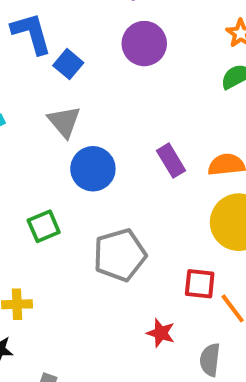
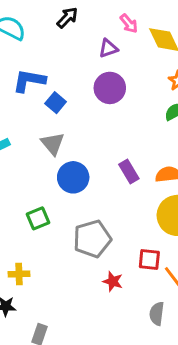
blue L-shape: (31, 33) -> (29, 81), turned -64
red star: (161, 333) -> (113, 281), moved

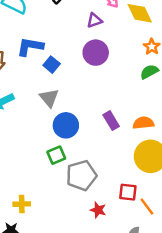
green square: (38, 218) -> (56, 155), moved

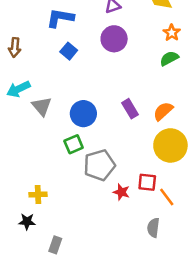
blue L-shape: (30, 47) -> (60, 18), moved
gray triangle: (49, 98) -> (42, 106), moved
orange semicircle: (143, 123) -> (163, 111), turned -36
red star: (98, 210) -> (121, 192), moved

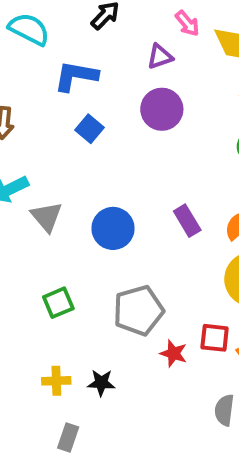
green square: (74, 144) -> (58, 303), moved
yellow cross: (38, 195) -> (56, 381), moved
black star: (27, 222) -> (101, 383), moved

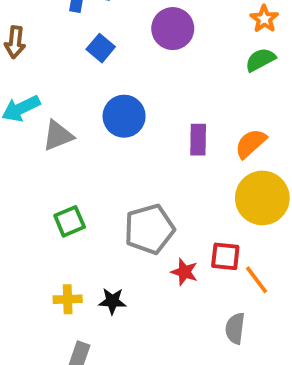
gray triangle: (47, 217) -> (58, 136), turned 48
purple rectangle: (187, 221) -> (198, 140), turned 32
blue circle: (113, 228) -> (124, 116), moved

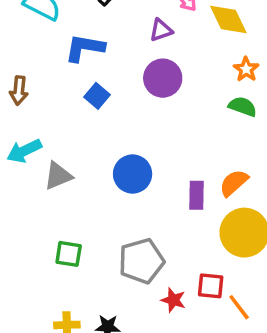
green semicircle: (260, 60) -> (243, 107), turned 48
blue circle: (124, 116) -> (133, 174), moved
purple rectangle: (198, 140) -> (196, 195), moved
green square: (70, 221) -> (69, 254), turned 32

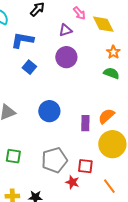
red square: (211, 286) -> (85, 166), moved

